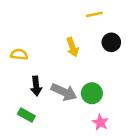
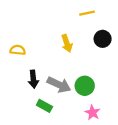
green rectangle: (26, 115) -> (44, 106), moved

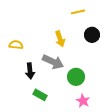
gray arrow: (59, 85) -> (53, 62), moved

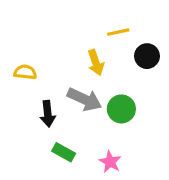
yellow line: (78, 12) -> (118, 32), moved
green circle: (76, 77) -> (121, 109), moved
pink star: (83, 101) -> (110, 162), moved

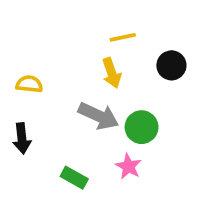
yellow line: (118, 32) -> (123, 37), moved
black arrow: (48, 114) -> (22, 138), moved
pink star: (110, 162) -> (128, 166), moved

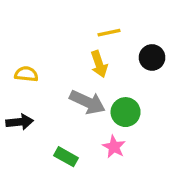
black arrow: (22, 138) -> (20, 122), turned -90

